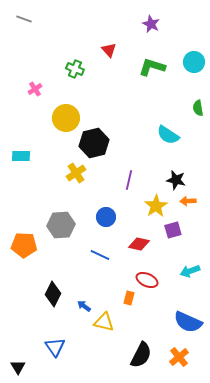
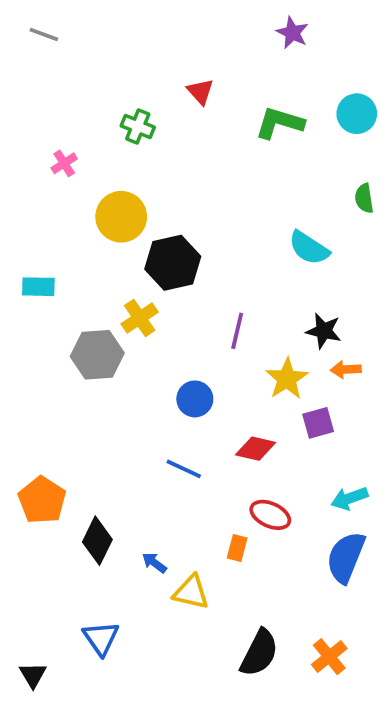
purple star: (151, 24) -> (292, 33), moved
gray hexagon: (61, 225) -> (97, 355), moved
orange pentagon: (24, 245) -> (42, 500), moved, turned 30
blue semicircle: (188, 322) -> (346, 557), moved, turned 88

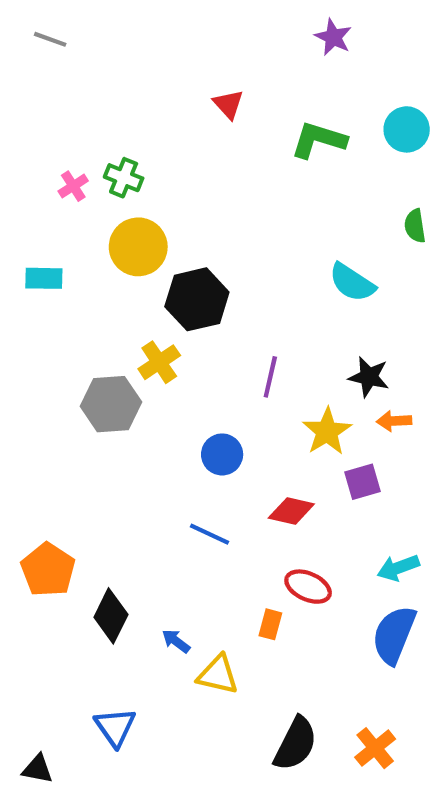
green cross: (138, 127) -> (124, 178), moved
cyan rectangle: (38, 287) -> (44, 278), moved
black triangle: (33, 675) -> (38, 769), turned -48

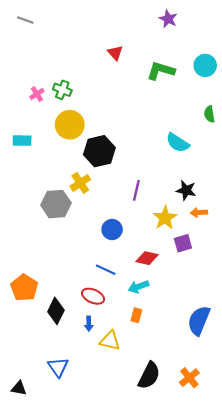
cyan arrow: (398, 568) -> (139, 287), moved
red ellipse: (308, 587) -> (93, 296), moved
blue arrow: (176, 641) -> (89, 324), turned -128

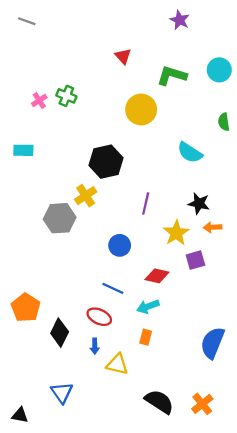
yellow circle: (70, 125) -> (141, 109), moved
black semicircle: (149, 376) -> (159, 402), turned -84

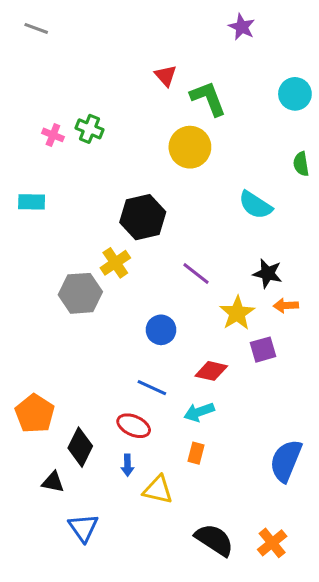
green L-shape: (172, 76) -> (208, 98), moved, turned 52
pink cross: (39, 100) -> (53, 135), turned -35
purple line: (146, 203) -> (196, 273), turned -65
black triangle: (20, 415) -> (53, 482), moved

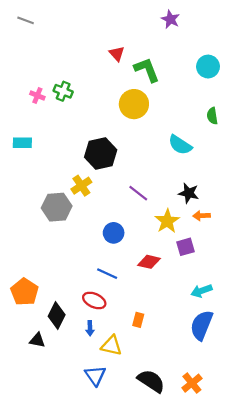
cyan arrow: (199, 412) -> (202, 291), moved
blue triangle: (83, 528) -> (95, 376), moved

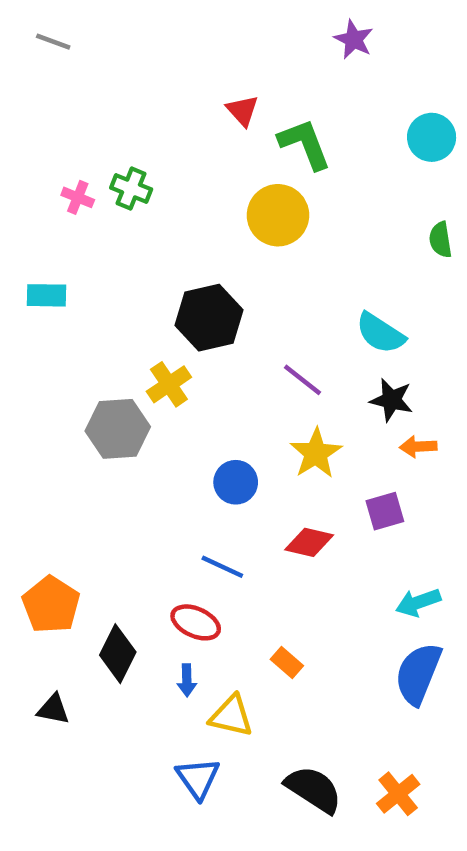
cyan semicircle: (180, 145) -> (380, 333), moved
purple line: (138, 193) -> (302, 380), moved
yellow star: (167, 221) -> (316, 453), moved
orange rectangle: (138, 320) -> (287, 662), turned -64
black triangle: (37, 340) -> (53, 709), moved

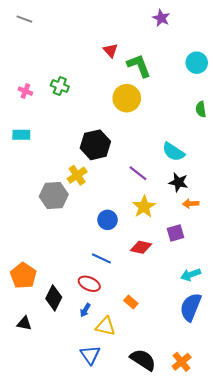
pink cross: (78, 197) -> (25, 91), moved
blue arrow: (187, 680) -> (85, 310), turned 32

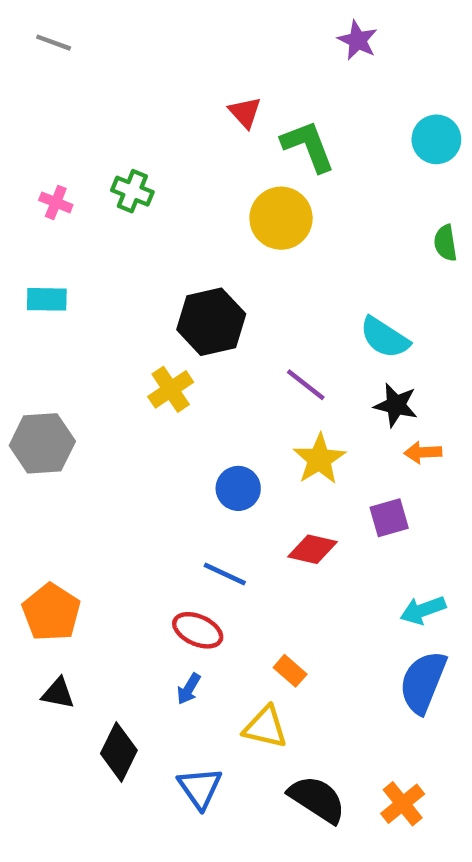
gray hexagon: (54, 196) -> (42, 443), moved
black diamond: (54, 298) -> (119, 752), moved
black triangle: (24, 323) -> (58, 693), moved
yellow triangle: (105, 326) -> (265, 727), moved

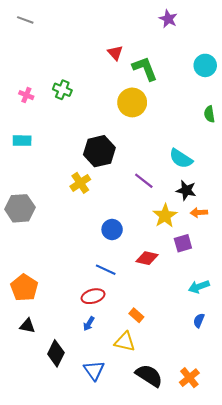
yellow star: (319, 459) -> (165, 216), moved
red ellipse: (198, 630) -> (93, 296), turned -40
blue semicircle: (423, 682) -> (199, 321), size x0.5

